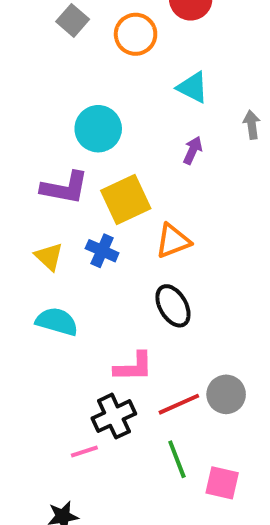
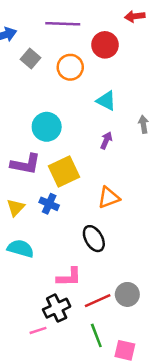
orange triangle: (173, 241) -> (109, 198), moved
yellow triangle: (49, 257) -> (16, 208), turned 30

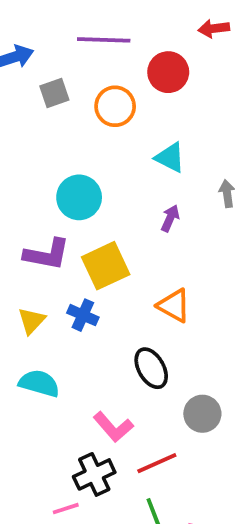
gray square: (30, 59) -> (54, 93), turned 30
orange triangle: (109, 198) -> (174, 306), turned 50
pink L-shape: (69, 277) -> (113, 427), turned 50
gray circle: (127, 294) -> (202, 414), moved

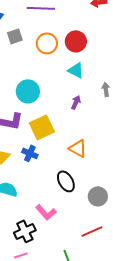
red circle: (168, 72) -> (76, 41), moved
gray circle: (202, 414) -> (98, 196), moved
red line: (157, 463) -> (92, 231), moved
black cross: (94, 474) -> (25, 231), moved

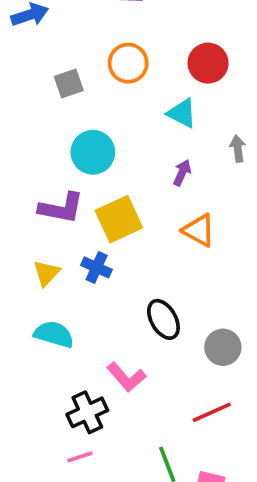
gray square: (15, 36) -> (69, 84), moved
red circle: (76, 41) -> (208, 63), moved
orange triangle: (78, 148) -> (199, 230), moved

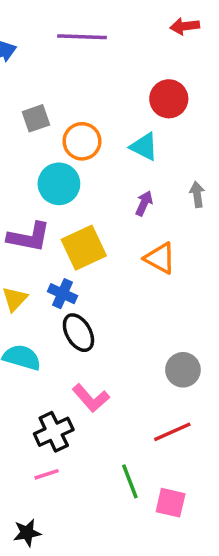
orange circle: (128, 63) -> (82, 141), moved
gray arrow: (238, 149) -> (197, 194), moved
black ellipse: (163, 319) -> (78, 333), moved

